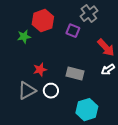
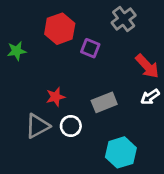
purple square: (73, 31) -> (90, 48), moved
green star: (24, 37) -> (17, 51), moved
gray rectangle: (75, 74) -> (104, 102), turned -36

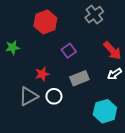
purple square: (90, 48) -> (69, 51), moved, turned 32
green star: (17, 51) -> (13, 47), moved
cyan hexagon: (121, 152) -> (105, 111), moved

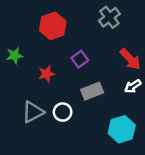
red star: (42, 74) -> (47, 74), moved

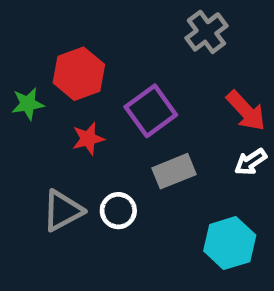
red hexagon: (53, 26) -> (79, 74), moved
purple square: (80, 59) -> (151, 111), size x1.5

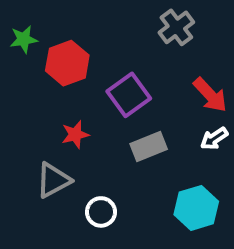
green star: (28, 104) -> (24, 39), moved
red star: (88, 139) -> (75, 135), moved
white circle: (118, 211) -> (101, 212), moved

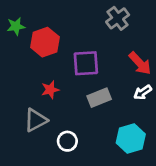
purple square: (129, 95) -> (86, 63), turned 32

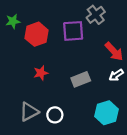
purple square: (86, 63) -> (73, 31), moved
gray triangle: (36, 120) -> (29, 112), moved

